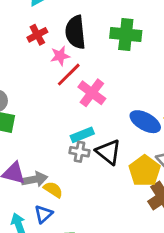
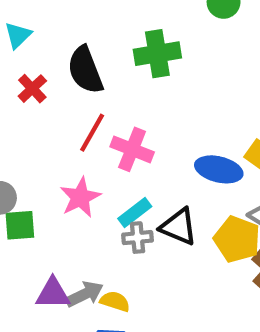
pink star: (60, 56) -> (80, 197), moved, size x1.4

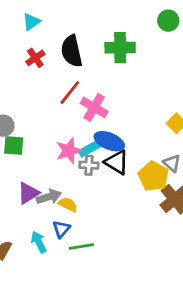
blue ellipse: (219, 169) -> (109, 141), moved
pink star: (80, 197) -> (69, 151), moved
purple triangle: (53, 293) -> (28, 193), turned -40

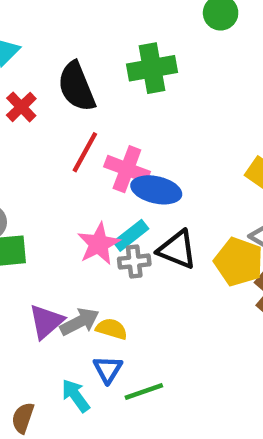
blue ellipse: (109, 141) -> (156, 190), moved

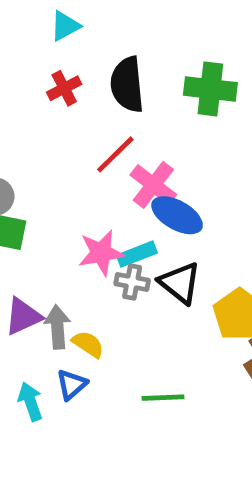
gray arrow: (80, 322) -> (57, 327), turned -84
green line: (144, 391) -> (163, 398), moved

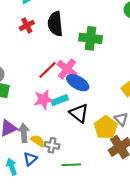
green cross: (210, 89) -> (91, 38), moved
red line: (115, 154) -> (47, 70), moved
gray cross: (132, 282) -> (52, 145), moved

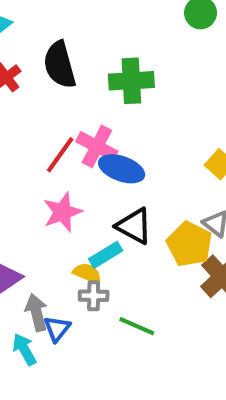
cyan rectangle: (60, 100) -> (106, 255), moved
gray arrow: (24, 133) -> (36, 312), moved
yellow semicircle: (38, 141) -> (87, 273), moved
green line: (71, 165) -> (137, 326), turned 36

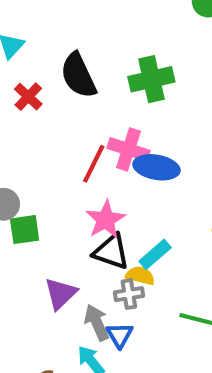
black triangle: (134, 226) -> (111, 252), moved
gray cross: (94, 296) -> (129, 294), moved

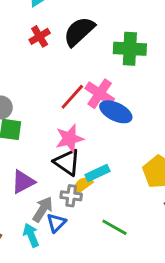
black semicircle: (78, 75) -> (79, 31), turned 56
yellow semicircle: (140, 276) -> (83, 185), turned -66
gray arrow: (97, 322) -> (43, 209), turned 40

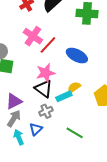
pink cross: (100, 94) -> (33, 36), moved
yellow semicircle: (83, 185) -> (74, 87), moved
gray cross: (71, 196) -> (46, 111), turned -32
gray arrow: (43, 209) -> (14, 118), moved

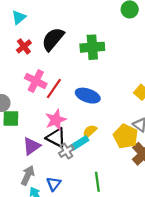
purple triangle: (14, 101) -> (32, 146), moved
gray cross: (46, 111) -> (66, 151), moved
green line: (75, 133) -> (97, 182), turned 60

